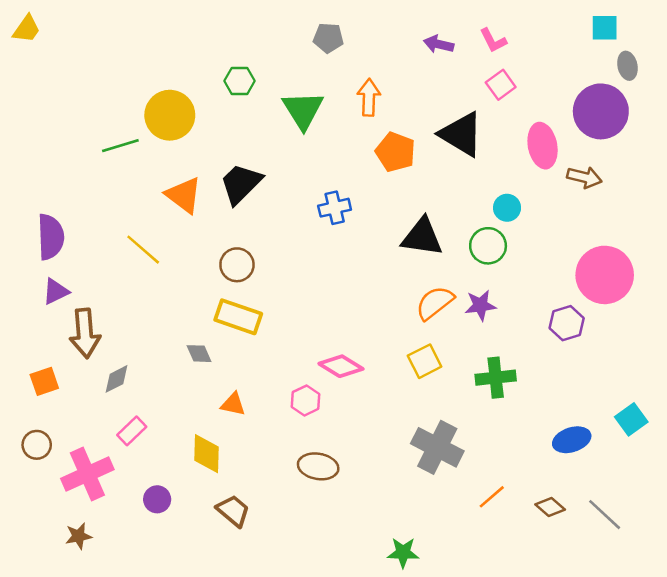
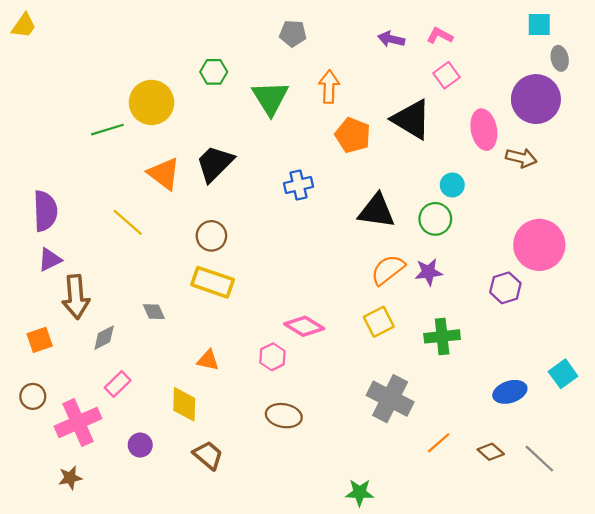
pink L-shape: (493, 40) -> (440, 36), turned 145
gray diamond: (199, 354) -> (154, 312), moved

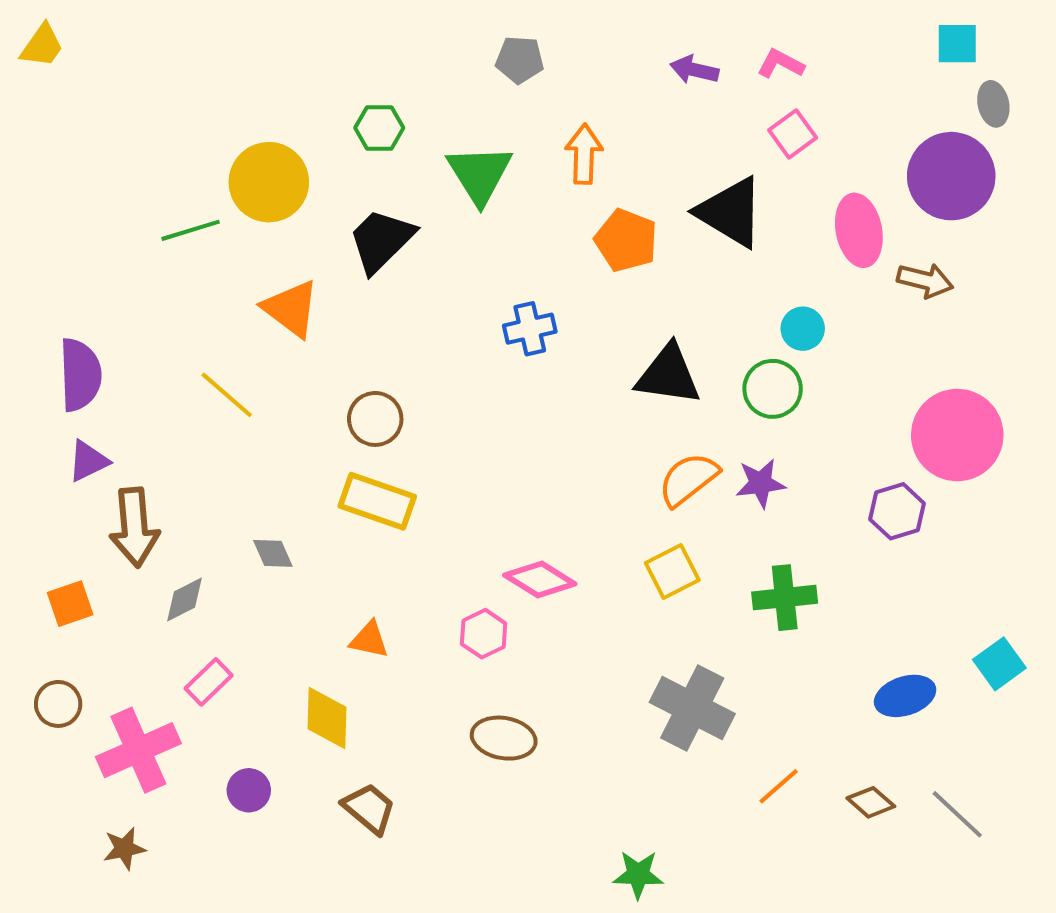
black trapezoid: (215, 163) -> (381, 240), moved

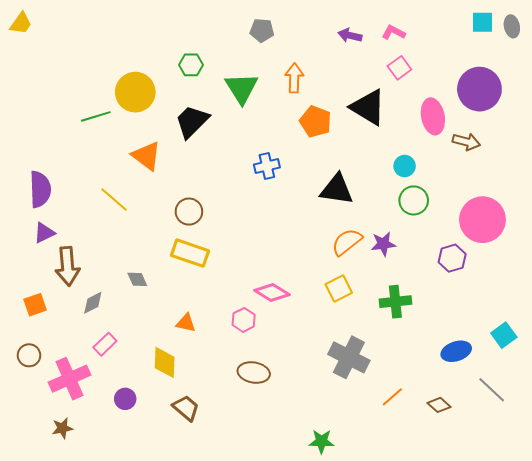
gray ellipse: (993, 104) -> (512, 26), moved
green circle: (773, 389) -> (414, 200), moved
gray line: (957, 814) -> (492, 390), moved

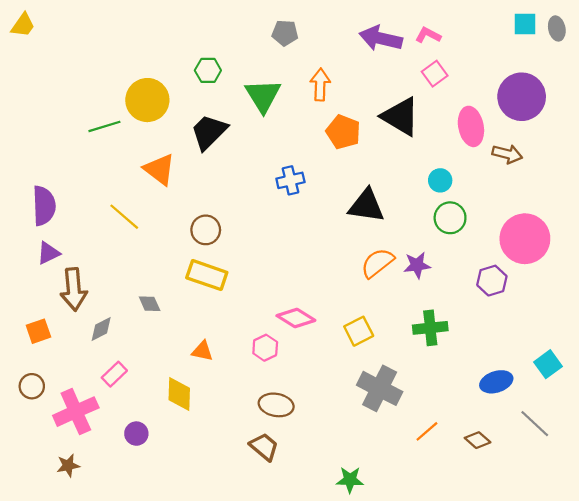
purple arrow: (350, 35) -> (381, 38), size x1.6
yellow square: (339, 289) -> (359, 331), moved
brown trapezoid: (186, 408) -> (264, 447), moved

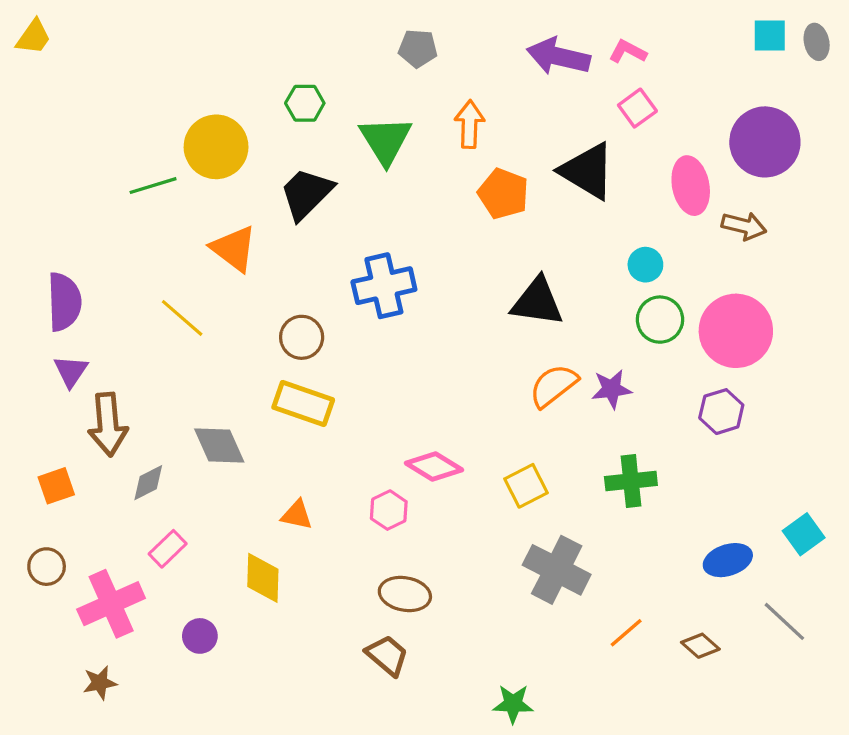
blue cross: (290, 180) -> (384, 286), moved, size x1.5
pink circle: (525, 239) -> (736, 331), moved
purple triangle: (48, 253) -> (71, 371), turned -30
gray diamond: (150, 304) -> (219, 445), size x1.6

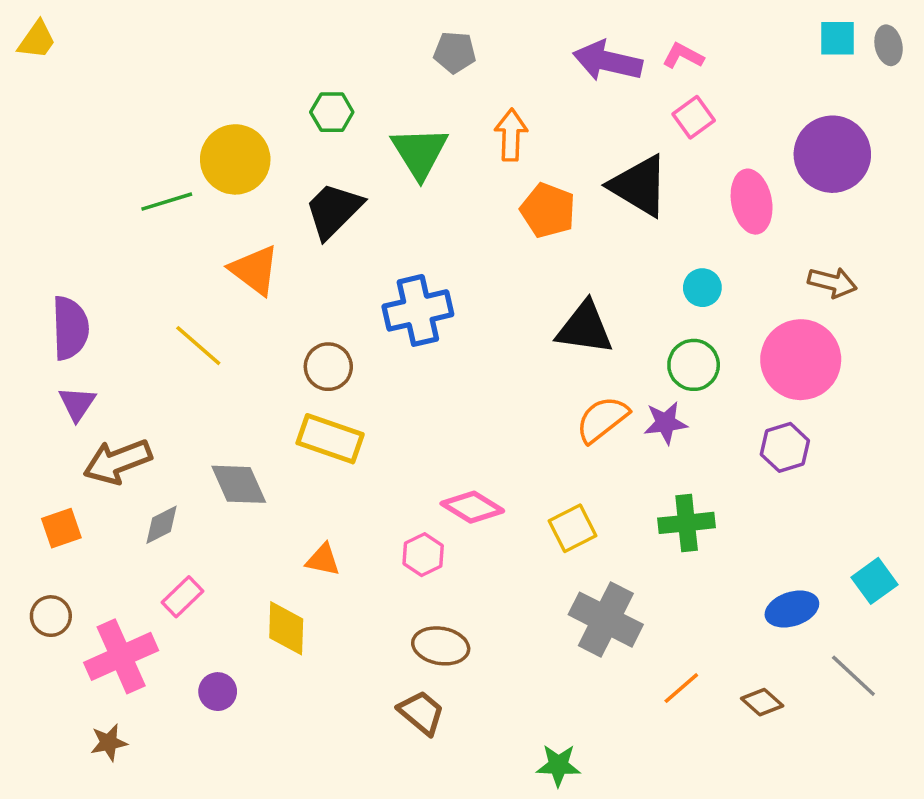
brown arrow: (744, 226) -> (832, 282), moved
green circle: (660, 320) -> (694, 365), moved
brown arrow: (108, 424) -> (118, 461), turned 74

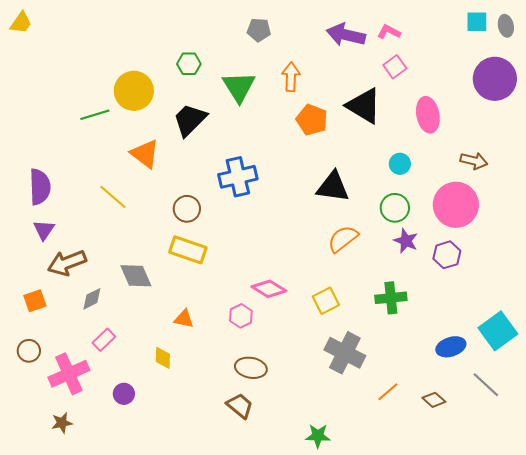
purple circle: (832, 154) -> (495, 79), moved
purple star: (665, 423) -> (406, 241), moved, turned 30
cyan square: (874, 581) -> (498, 331), size x1.5
yellow diamond: (286, 628) -> (163, 358), size x0.7

